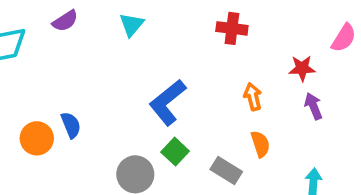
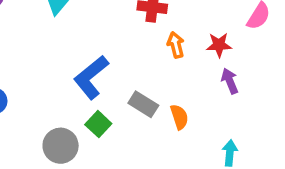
orange arrow: (253, 97) -> (176, 45), moved
gray rectangle: (226, 171) -> (143, 104), moved

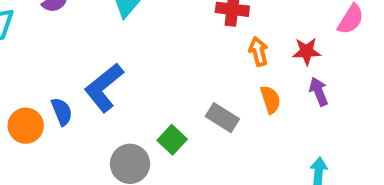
blue L-shape: (91, 77) -> (104, 88), moved
orange semicircle: (179, 117) -> (270, 100), moved

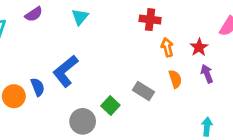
red star: (307, 51) -> (199, 47), turned -30

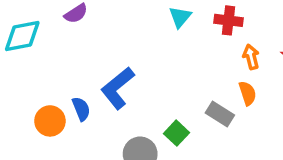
cyan triangle: (80, 17) -> (180, 17), moved
orange semicircle: (175, 79) -> (248, 93), moved

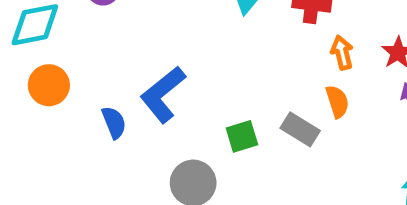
orange circle: (50, 121) -> (49, 85), moved
green square: (177, 133) -> (242, 136), moved, turned 30

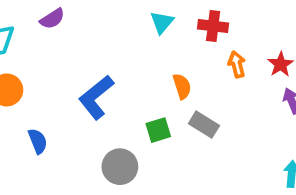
orange semicircle: (337, 101) -> (182, 86), moved
blue semicircle: (114, 122) -> (38, 141), moved

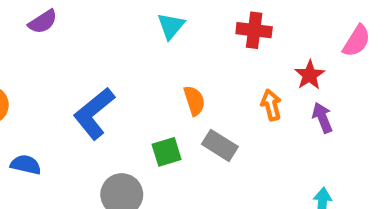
red cross: (213, 26) -> (254, 30), moved
orange arrow: (237, 64) -> (271, 105), moved
blue semicircle: (38, 141) -> (26, 165), turned -55

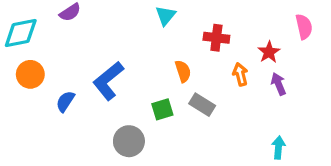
red cross: (254, 30) -> (216, 38), moved
pink semicircle: (357, 41) -> (304, 27), turned -45
blue semicircle: (26, 165) -> (65, 101), moved, turned -70

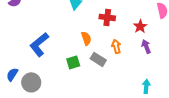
orange arrow: (240, 74) -> (116, 46), moved
blue semicircle: (65, 101) -> (12, 74), moved
gray circle: (129, 141) -> (31, 82), moved

